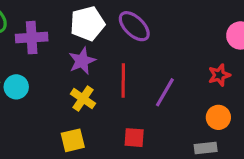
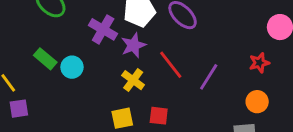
purple cross: (32, 38) -> (103, 29), moved, turned 32
red line: (123, 80) -> (171, 65), turned -40
red square: (134, 138) -> (159, 116), moved

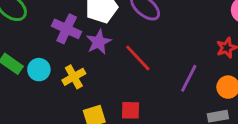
purple line: (209, 77) -> (189, 78), moved
yellow cross: (133, 80) -> (74, 77), moved, turned 30

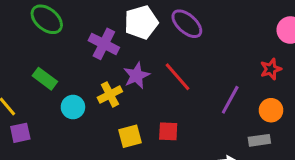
purple star: (99, 42) -> (136, 75), moved
cyan circle: (39, 70) -> (73, 107), moved

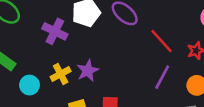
purple star: (136, 75) -> (88, 71), moved
red line: (178, 77) -> (162, 41), moved

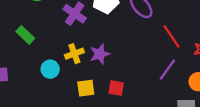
cyan circle: (29, 85) -> (50, 69), moved

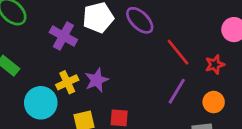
cyan circle: (50, 69) -> (41, 103), size x1.5

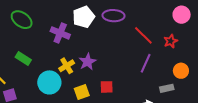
purple ellipse: (140, 20) -> (113, 16), turned -35
orange circle: (214, 102) -> (181, 71), moved

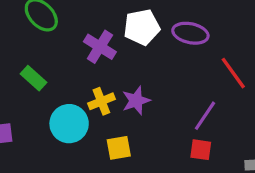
purple line: (146, 63) -> (205, 116), moved
red square: (107, 87) -> (201, 150), moved

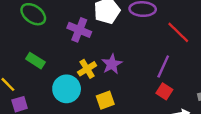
red square: (201, 150) -> (164, 91), turned 35

